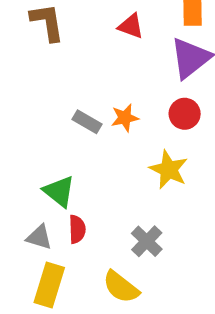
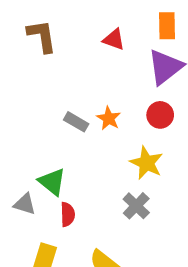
orange star: (125, 118) -> (109, 118), turned -30
gray triangle: (39, 237) -> (25, 204), moved
gray cross: (147, 241) -> (136, 206), moved

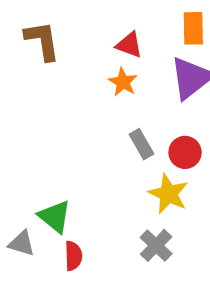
red circle: (160, 115) -> (185, 152), moved
orange star: (109, 118) -> (123, 82), moved
gray rectangle: (76, 122) -> (142, 144), moved, turned 30

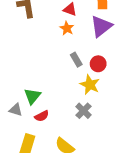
green triangle: (55, 217) -> (32, 96), turned 30
red semicircle: (73, 256) -> (42, 116), turned 64

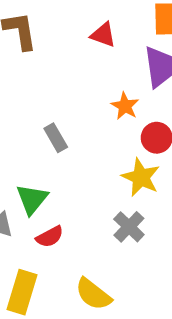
orange star: (67, 28) -> (125, 106), moved
gray rectangle: (76, 60) -> (56, 138), moved

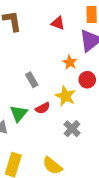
yellow star: (141, 177) -> (65, 96), moved
red semicircle: (50, 237) -> (43, 108), moved

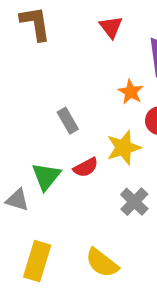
red triangle: (58, 23) -> (111, 27), turned 32
yellow star: (65, 96) -> (124, 148), turned 30

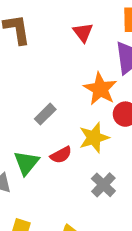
orange star: (131, 92) -> (100, 89), size x1.5
gray rectangle: (68, 121) -> (45, 114), turned 75

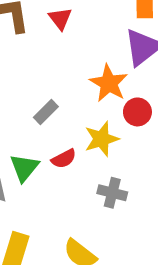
red triangle: (83, 32) -> (60, 19), moved
gray cross: (103, 185) -> (112, 193), turned -30

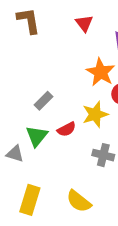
red triangle: (60, 19) -> (84, 23), moved
gray rectangle: (46, 112) -> (43, 101), moved

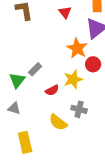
green triangle: (37, 136) -> (17, 80), moved
yellow rectangle: (30, 200) -> (25, 142), turned -30
yellow semicircle: (79, 201) -> (58, 122), moved

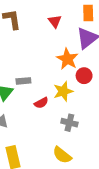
gray rectangle: (35, 69) -> (23, 81), turned 40
yellow semicircle: (58, 122) -> (62, 155), moved

